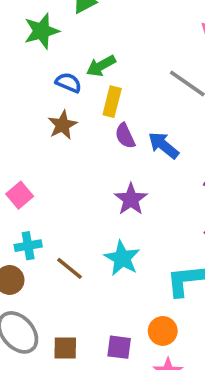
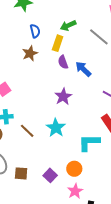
green arrow: (101, 66) -> (68, 25), moved
blue semicircle: (68, 83) -> (35, 31), turned 48
purple square: (119, 347) -> (50, 175), turned 32

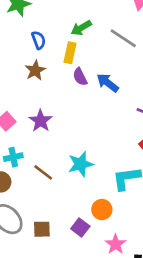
purple star: (63, 97) -> (41, 121), moved
cyan star: (56, 128) -> (81, 164), turned 30
orange circle: (74, 169) -> (102, 210), moved

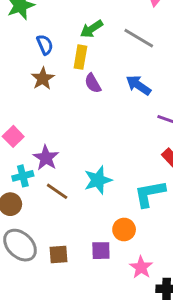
blue arrow: (108, 83) -> (138, 85), moved
purple star: (41, 121) -> (46, 158), moved
purple square: (80, 228) -> (101, 251), turned -36

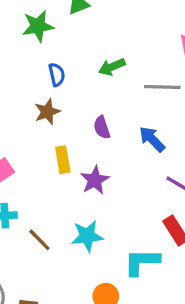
gray line: (139, 38) -> (162, 87), turned -40
yellow rectangle: (80, 57) -> (63, 160), moved, turned -30
purple star: (46, 158) -> (95, 180), moved

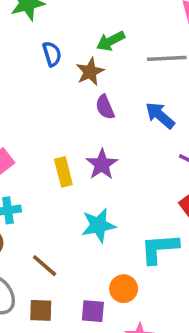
brown star: (47, 112) -> (90, 72), moved
yellow rectangle: (63, 160) -> (63, 172), moved
brown line: (39, 240) -> (45, 266), moved

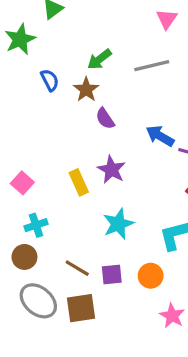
blue arrow: (160, 115) -> (160, 136), moved
brown square: (41, 310) -> (81, 308), size x1.4
purple square: (93, 311) -> (112, 275), moved

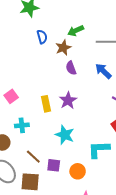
blue arrow: (160, 136) -> (103, 71), moved
cyan star: (118, 224) -> (65, 135), turned 30
cyan cross: (36, 225) -> (22, 125), moved

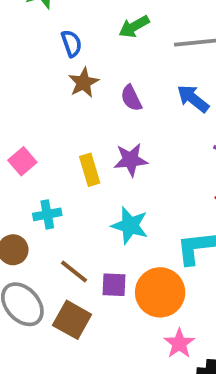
brown star: (63, 48) -> (83, 83), moved
purple star: (68, 100) -> (131, 160), turned 30
orange circle: (78, 171) -> (160, 292), size x1.6
brown square: (30, 182) -> (72, 320), turned 30

